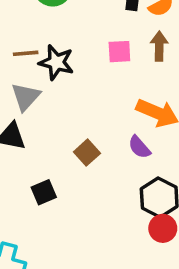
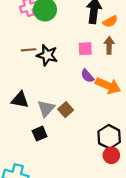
gray triangle: (26, 97) -> (46, 109), moved
purple semicircle: (139, 147) -> (87, 76), moved

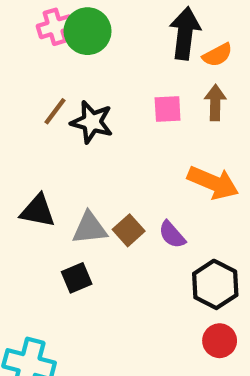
brown line: (29, 50) -> (55, 111), turned -48
purple semicircle: (87, 76) -> (172, 235), moved
gray triangle: (46, 109) -> (90, 228), turned 42
red circle: (111, 155) -> (220, 341), moved

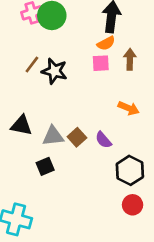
orange semicircle: (217, 55) -> (106, 43), moved
orange arrow: (213, 183) -> (129, 108), size x0.7

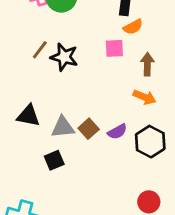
orange semicircle: (106, 43) -> (133, 27), moved
brown arrow: (130, 59) -> (147, 64), moved
purple semicircle: (103, 140) -> (117, 132), turned -78
black hexagon: (130, 170) -> (150, 142), moved

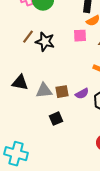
brown square: (89, 129) -> (62, 92), turned 32
black square: (54, 160) -> (56, 119), moved

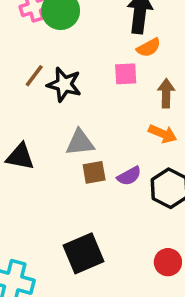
gray triangle: (44, 91) -> (80, 143), moved
black square: (56, 119) -> (83, 253), moved, size x1.6

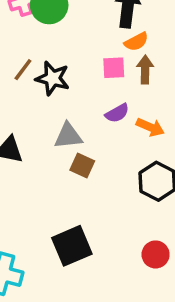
brown arrow: (166, 93) -> (145, 70), moved
brown square: (94, 172) -> (82, 166), turned 35
purple semicircle: (129, 176) -> (117, 113), moved

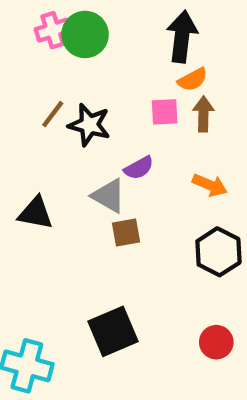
purple semicircle: (117, 113) -> (139, 168), moved
gray triangle: (68, 136) -> (109, 196), turned 36
brown square: (82, 166) -> (126, 232), turned -35

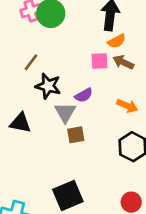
brown arrow: (203, 114) -> (123, 62), turned -66
black star: (89, 125) -> (48, 86), moved
gray triangle: (109, 196) -> (65, 112), turned 30

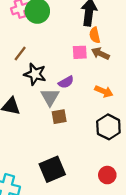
orange semicircle: (117, 41) -> (95, 35), turned 105

